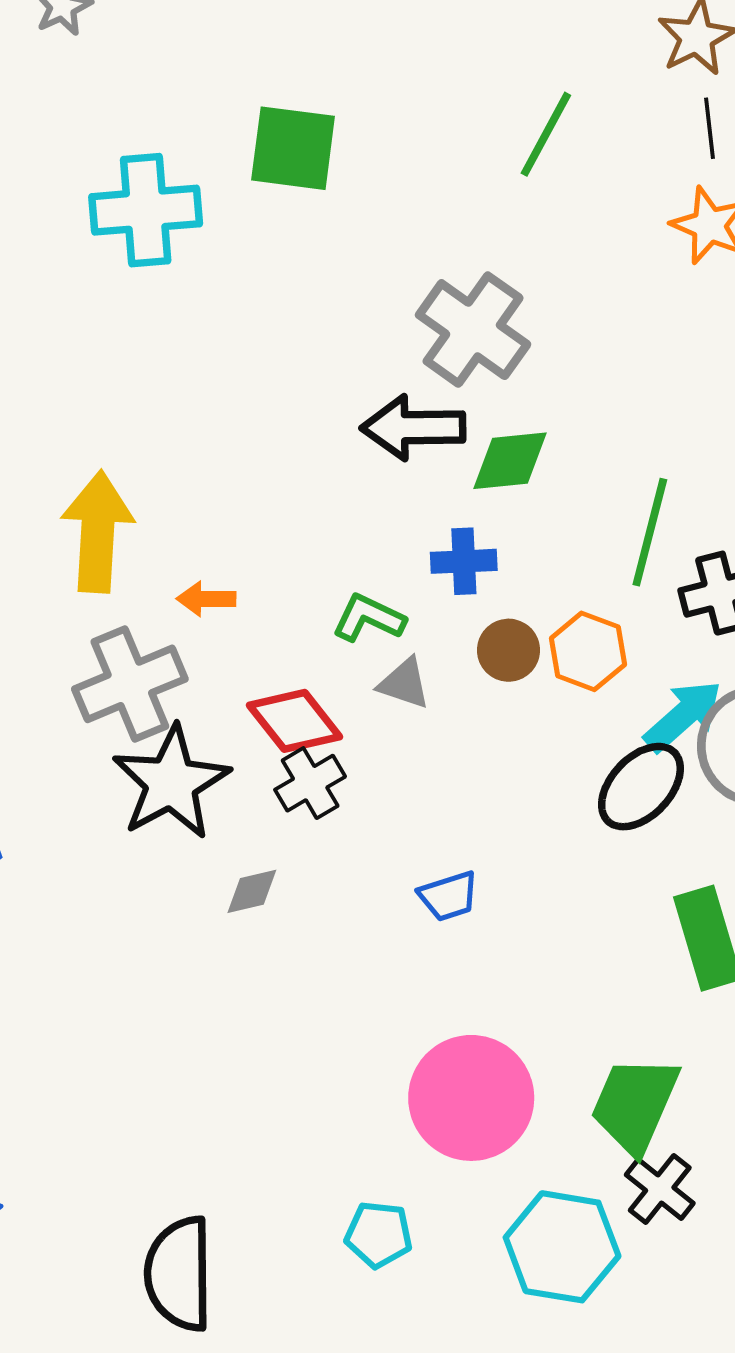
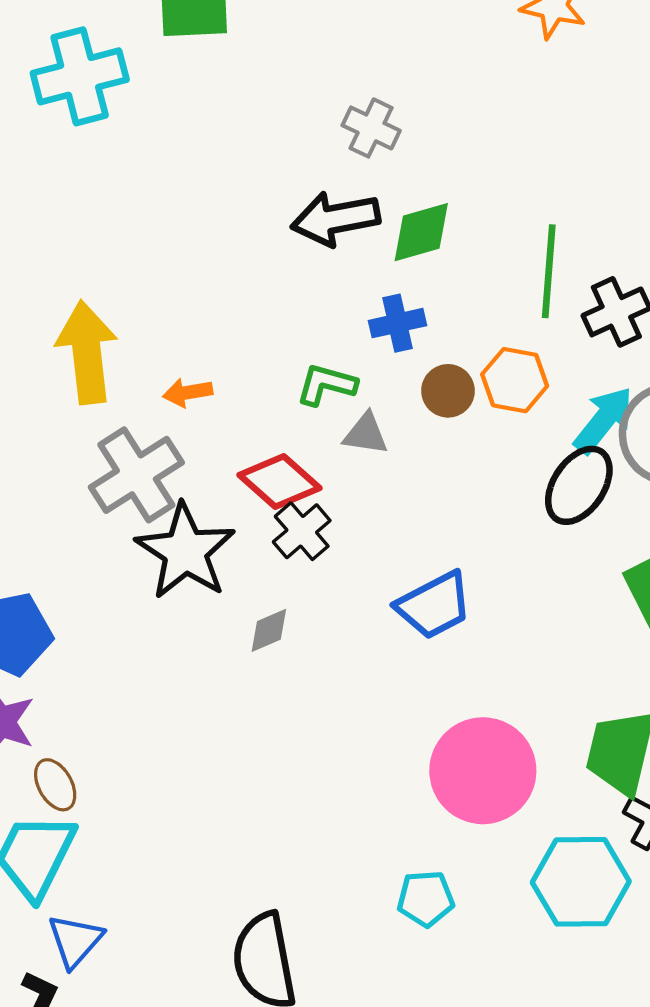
gray cross: (473, 330) -> (371, 128), size x0.6
blue trapezoid: (449, 896) -> (434, 605), size x1.5

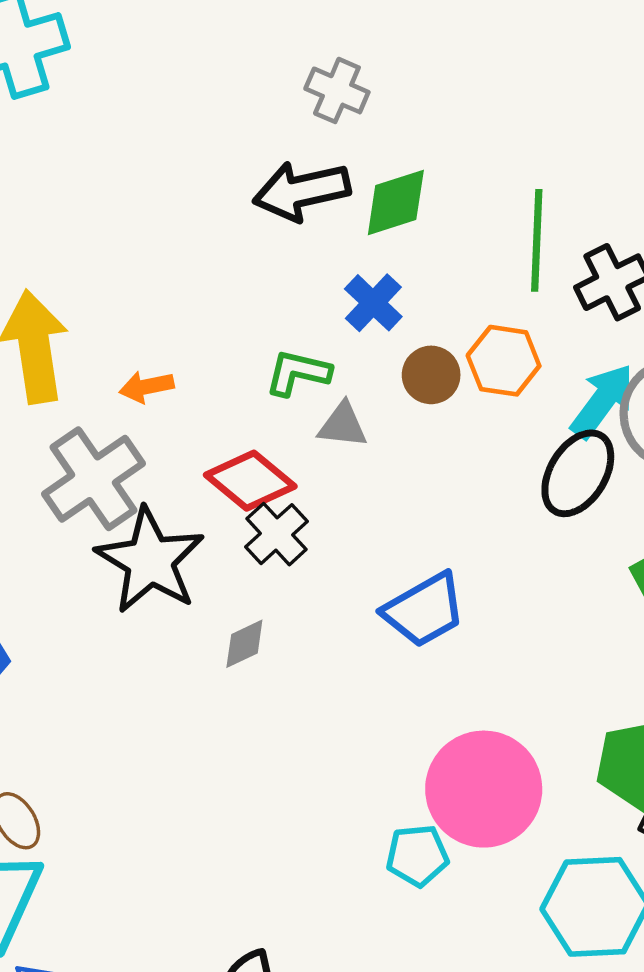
blue cross: (398, 323) -> (373, 303), turned -32
cyan pentagon: (426, 899) -> (417, 856), moved

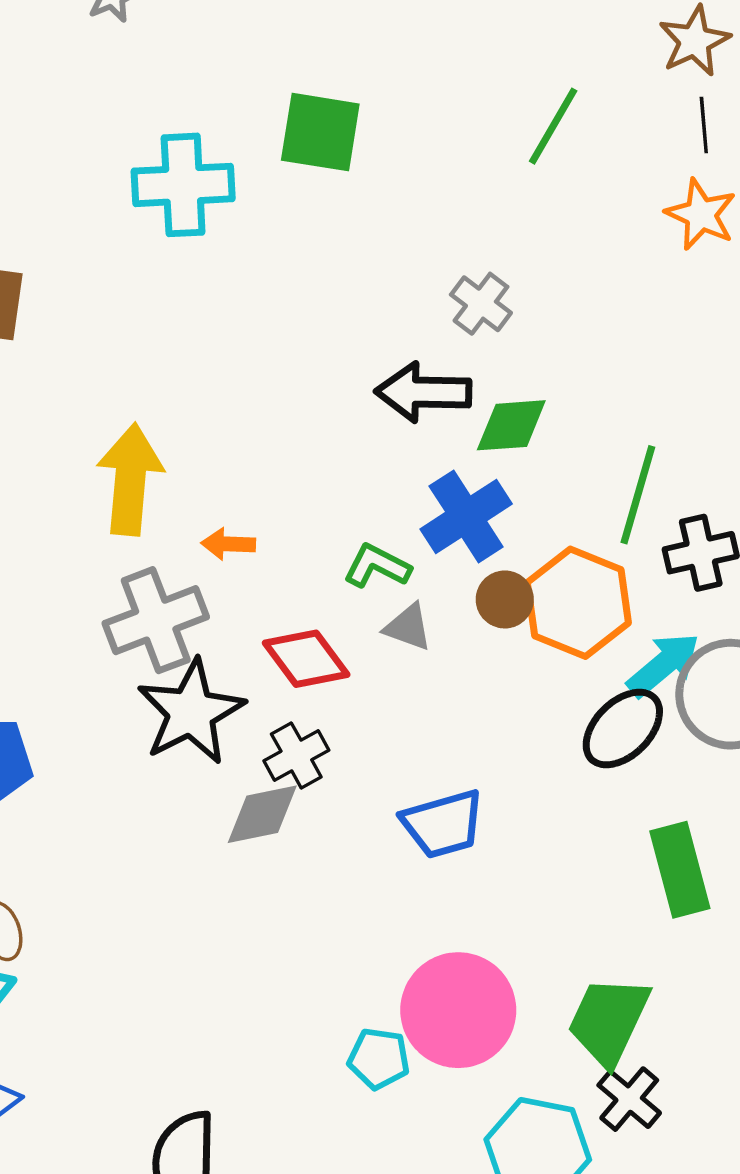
blue cross: (373, 303) -> (466, 516), size x1.5
orange hexagon: (504, 361) -> (578, 603), size x1.5
black cross: (276, 534) -> (296, 755), moved
gray diamond: (244, 644) -> (262, 814), size x1.5

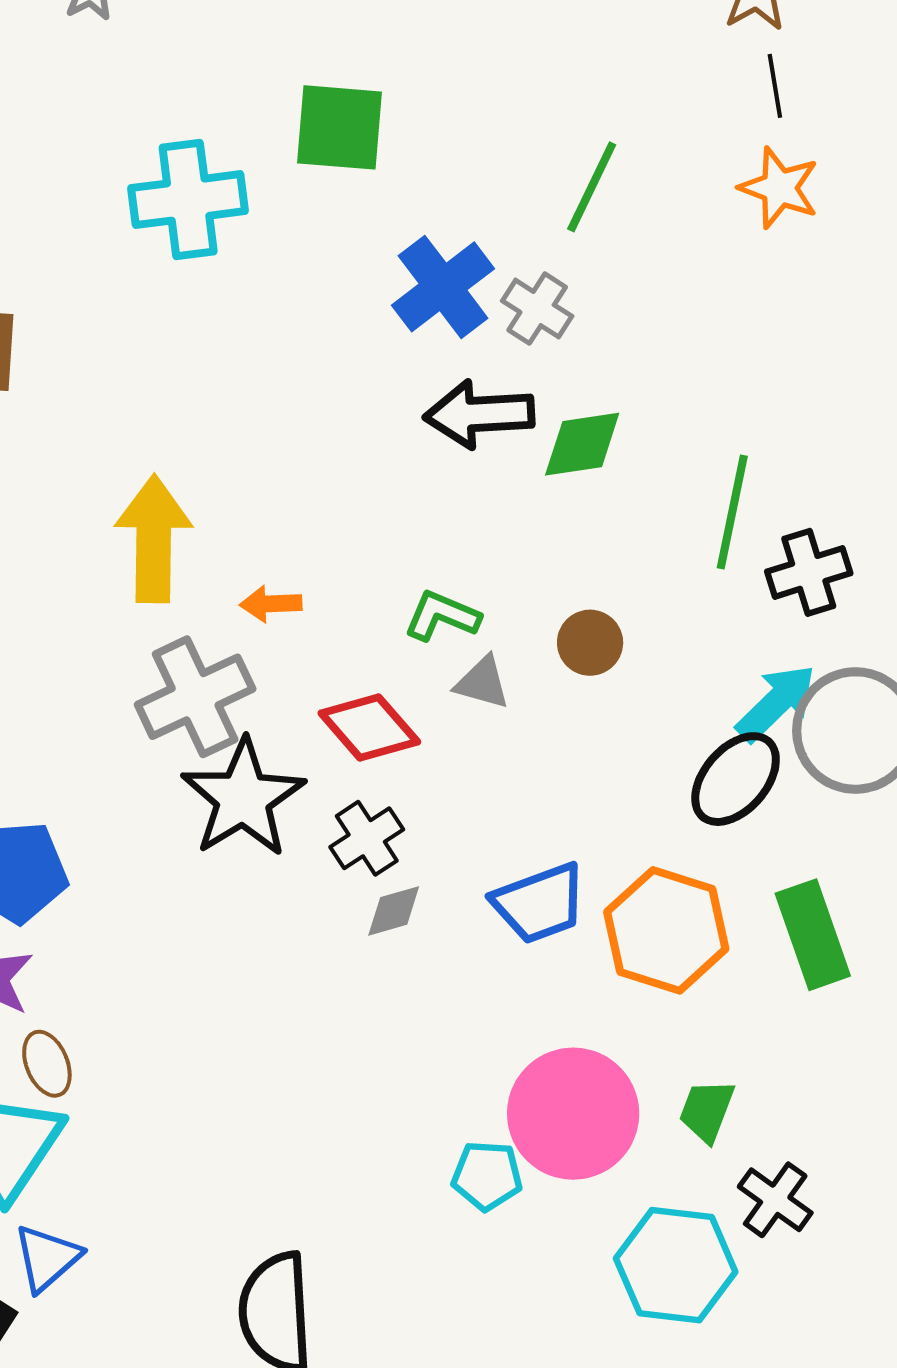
green line: (553, 126) -> (592, 187), moved
blue cross: (466, 516) -> (443, 287), moved
orange hexagon: (578, 603) -> (666, 930), moved
gray diamond: (262, 814) -> (394, 911), moved, size x0.7
green trapezoid: (609, 1021) -> (707, 1111), moved, size x0.6

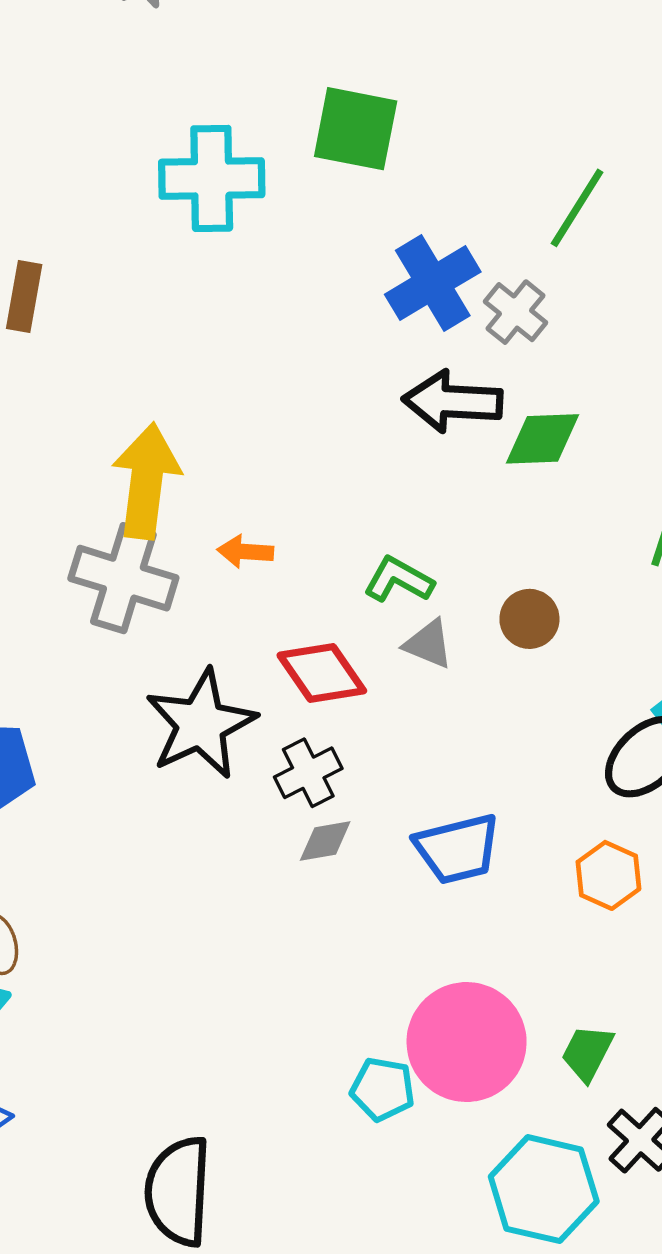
gray cross: (195, 697) -> (123, 578), moved, turned 36
orange hexagon: (666, 930) -> (608, 875), moved, size x0.6

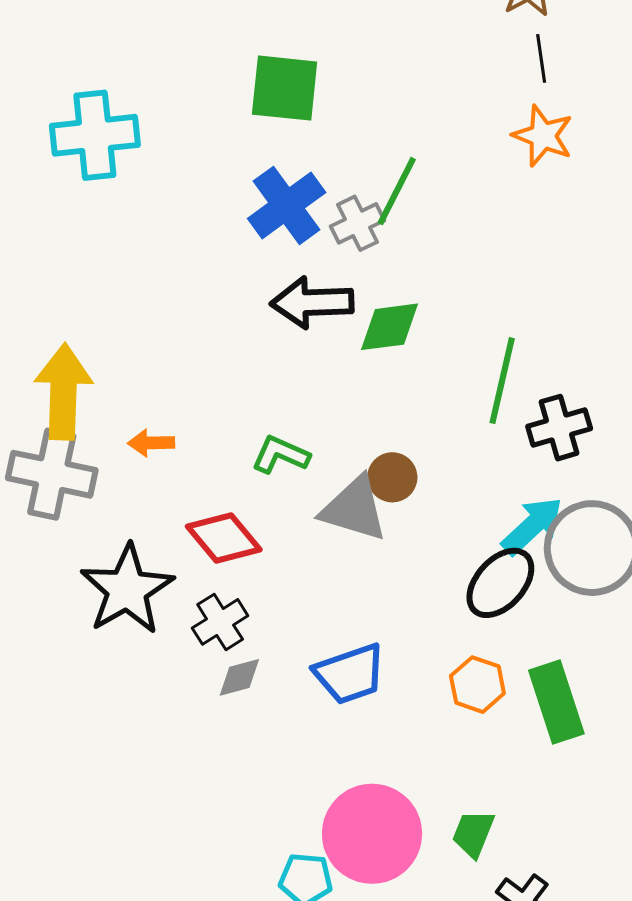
green square: (356, 129) -> (285, 88), moved
green line: (577, 208) -> (397, 191), moved
gray cross: (515, 312) -> (357, 223), turned 30
gray triangle: (428, 644) -> (354, 509), moved, size x1.6

